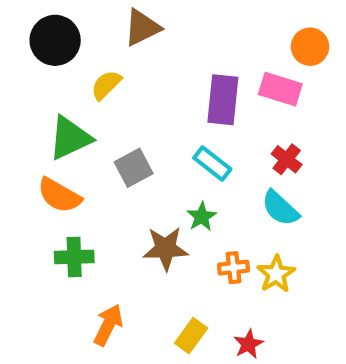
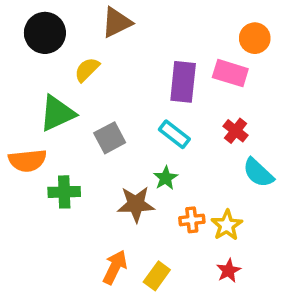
orange semicircle: (59, 195) -> (27, 161), moved, turned -36
cyan semicircle: (280, 208) -> (258, 173), moved
green cross: (74, 257) -> (64, 192), moved
orange arrow: (108, 325) -> (115, 267), moved
red star: (248, 344) -> (229, 271), moved

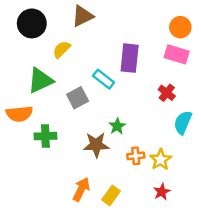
pink rectangle: (230, 73) -> (177, 54), moved
cyan rectangle: (174, 134) -> (104, 79), moved
cyan semicircle: (258, 173) -> (183, 122), turned 70

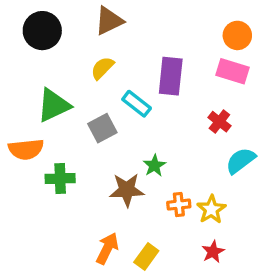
yellow semicircle: (62, 49) -> (102, 68), moved
cyan semicircle: (183, 122) -> (241, 161), turned 30

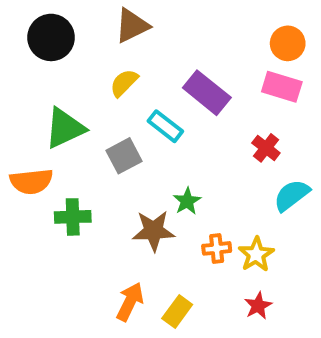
purple rectangle: (171, 76) -> (207, 93), turned -57

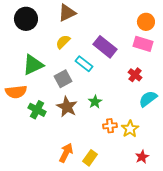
green cross: (73, 217) -> (37, 110), turned 30
brown star: (154, 231) -> (67, 107), moved, turned 30
red star: (258, 306) -> (142, 157), moved

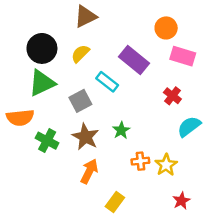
black circle: (26, 19) -> (42, 48), moved
orange circle: (146, 22) -> (166, 28), moved
orange arrow: (66, 153) -> (89, 171), moved

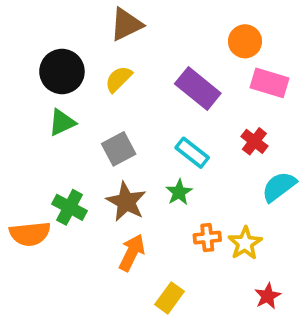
cyan rectangle: (107, 82) -> (192, 153), moved
green triangle: (42, 83) -> (62, 122), size x0.7
orange semicircle: (20, 118) -> (30, 234), moved

